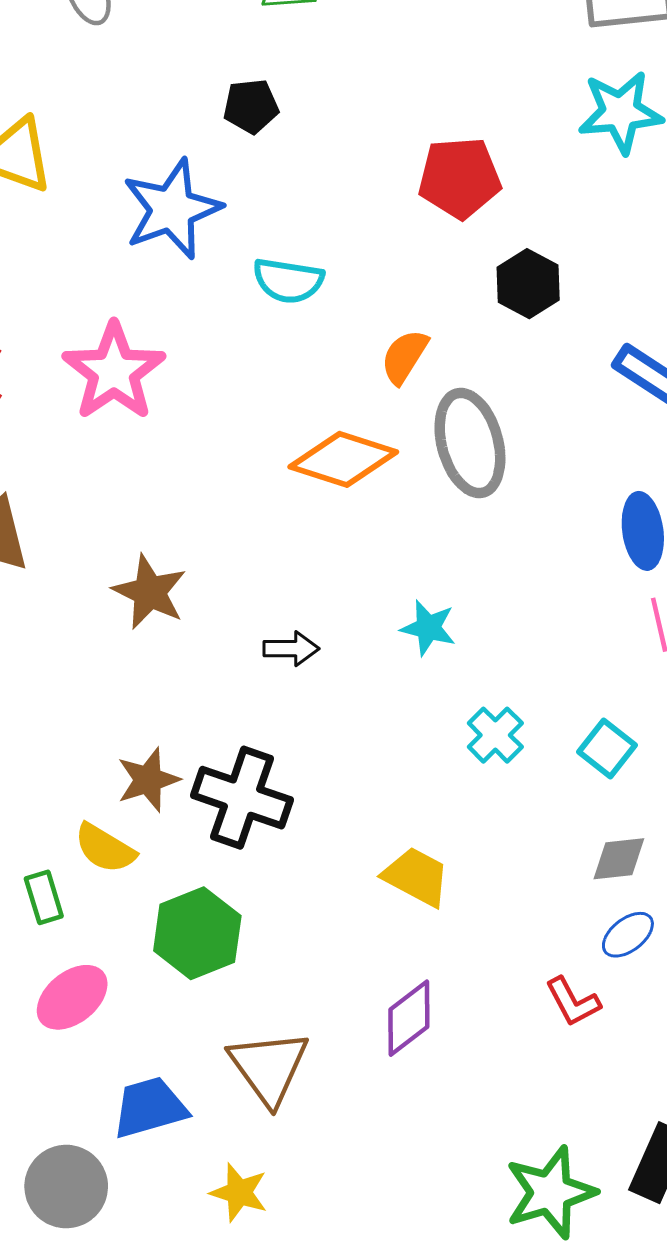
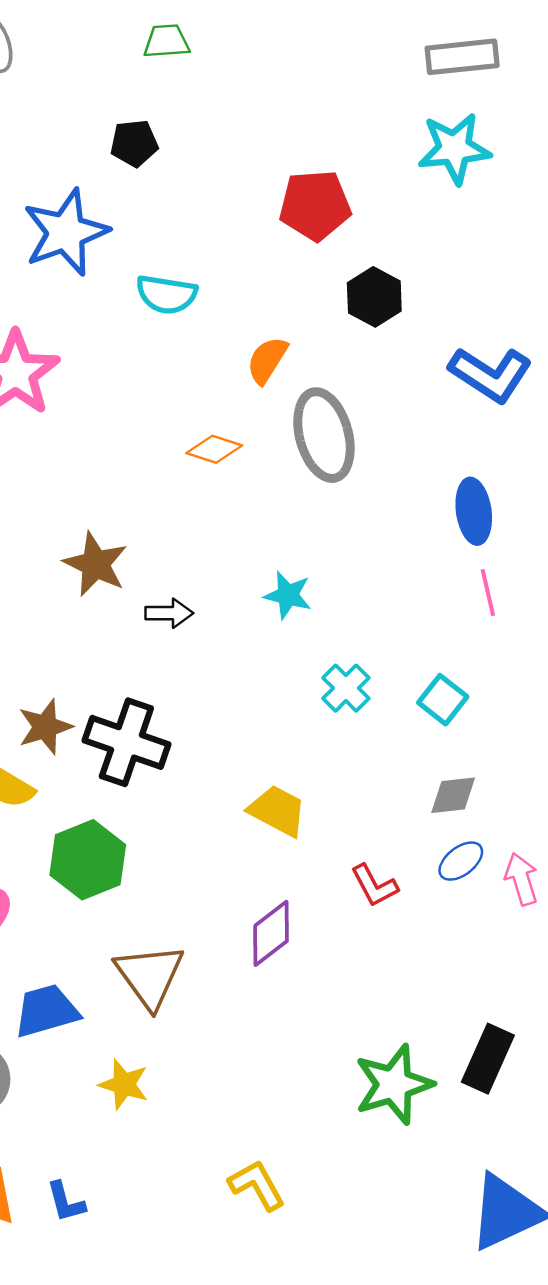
orange diamond: (343, 459) -> (214, 449), size x0.6
brown star: (150, 592) -> (95, 564), moved
red L-shape: (573, 1002) -> (374, 886), moved

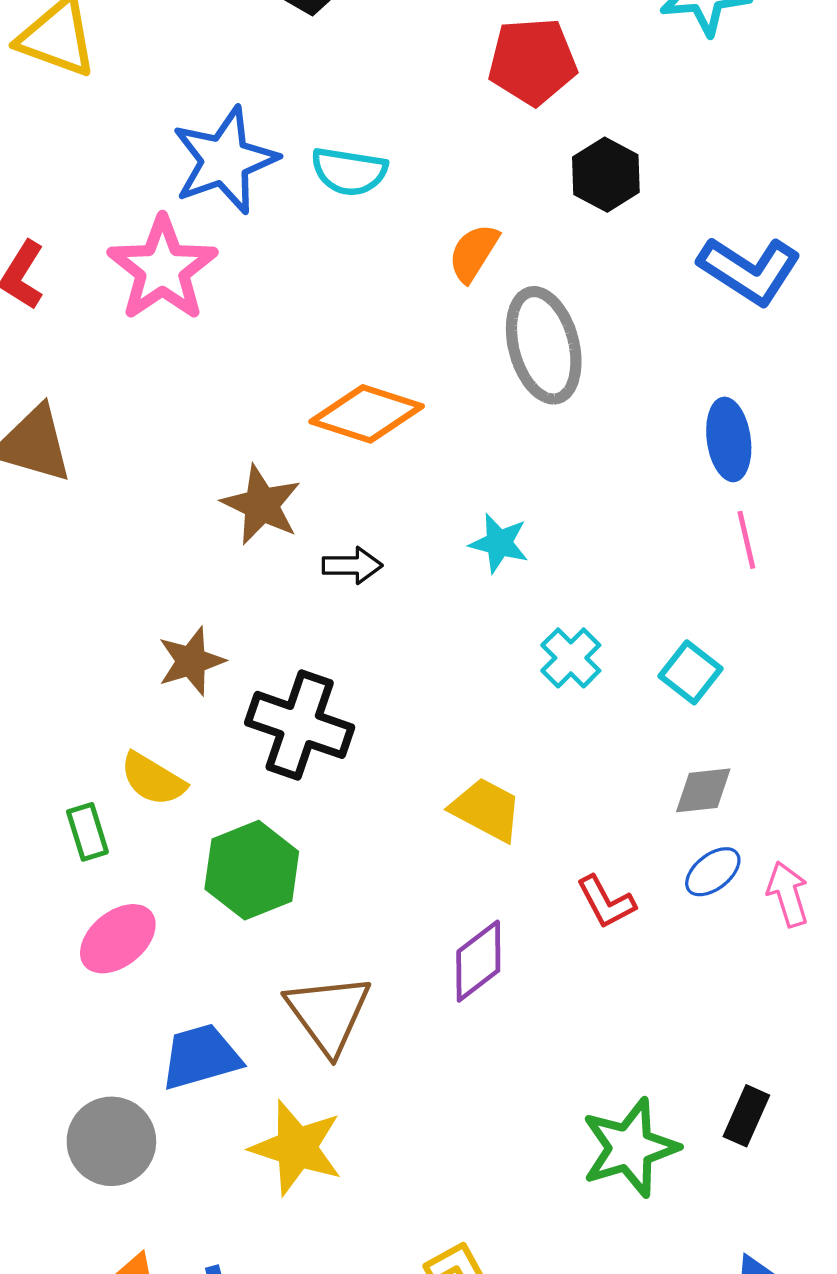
blue star: (66, 232) -> (225, 160), moved
orange diamond: (214, 449) -> (367, 414), moved, size x1.6
brown star: (45, 727) -> (191, 661), moved
black rectangle: (488, 1059) -> (746, 1116), size x0.7
yellow star: (124, 1084) -> (296, 1148), size x1.5

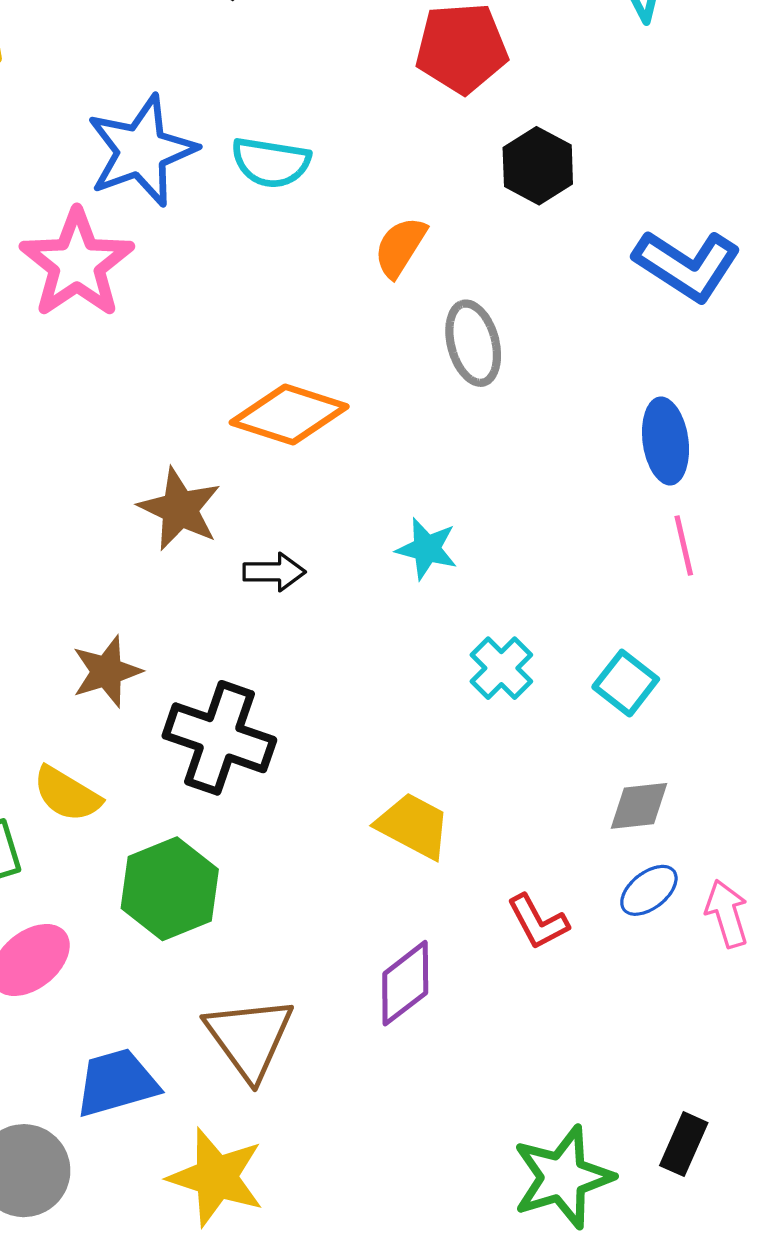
gray ellipse: (544, 345) -> (473, 343), size x0.7

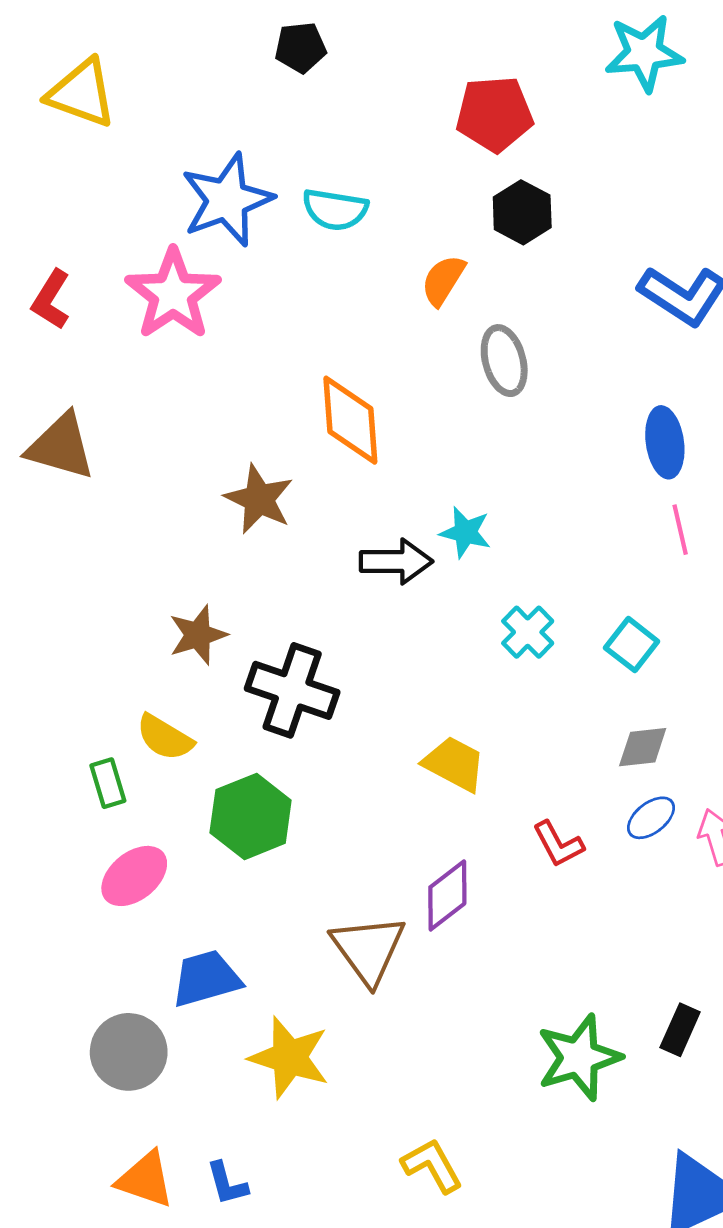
black hexagon: (538, 166) -> (522, 212), moved
orange diamond: (289, 414) -> (350, 420), turned 68
black arrow: (274, 572) -> (396, 561), moved, size x1.4
brown triangle: (249, 1038) -> (368, 949), moved

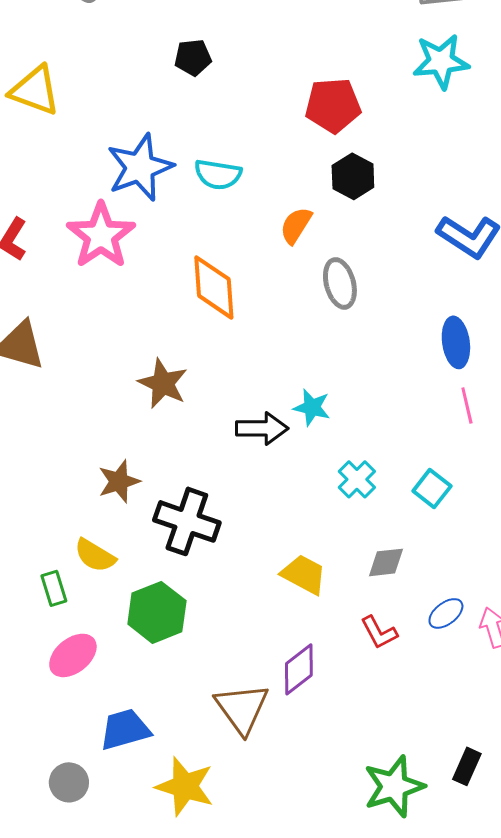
orange diamond: (350, 420) -> (214, 287), moved
gray diamond: (643, 747) -> (386, 562), moved
gray circle: (129, 1052) -> (69, 782), size x0.7

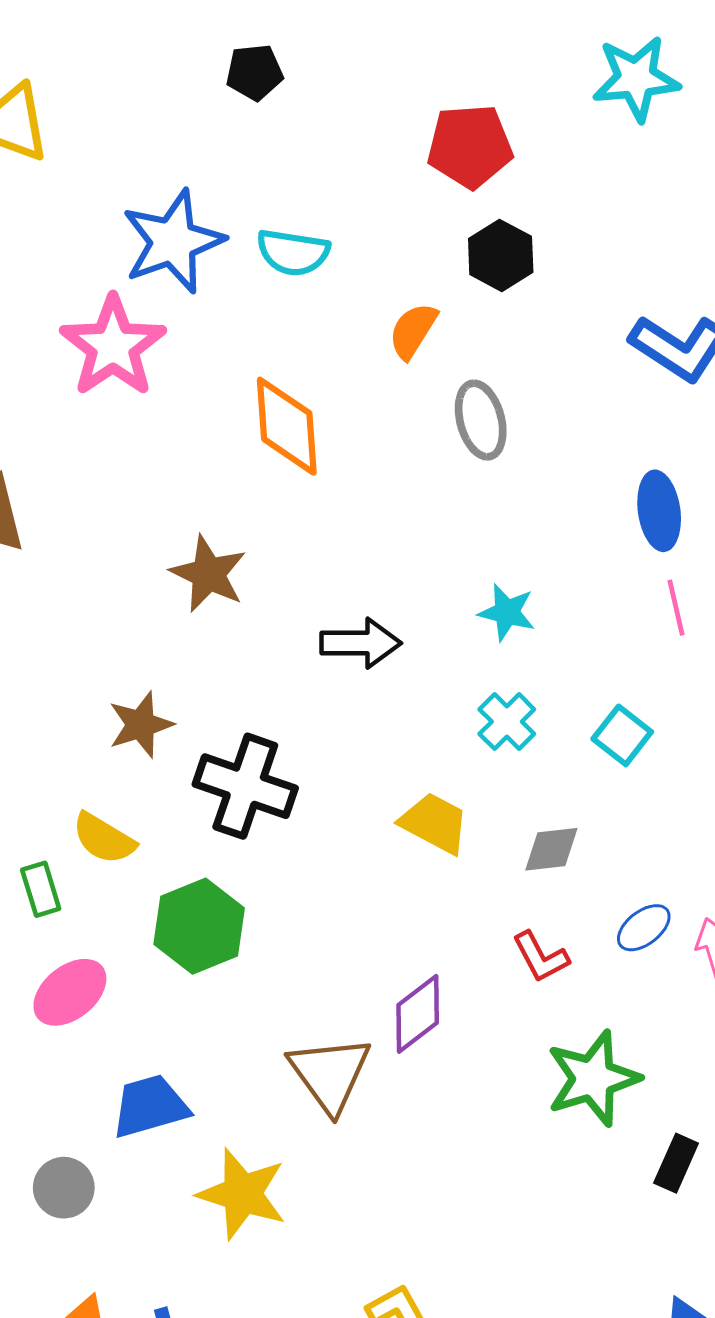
cyan star: (312, 407) -> (507, 612), moved
yellow trapezoid: (304, 574) -> (435, 823), moved
green star: (394, 786) -> (593, 1078), moved

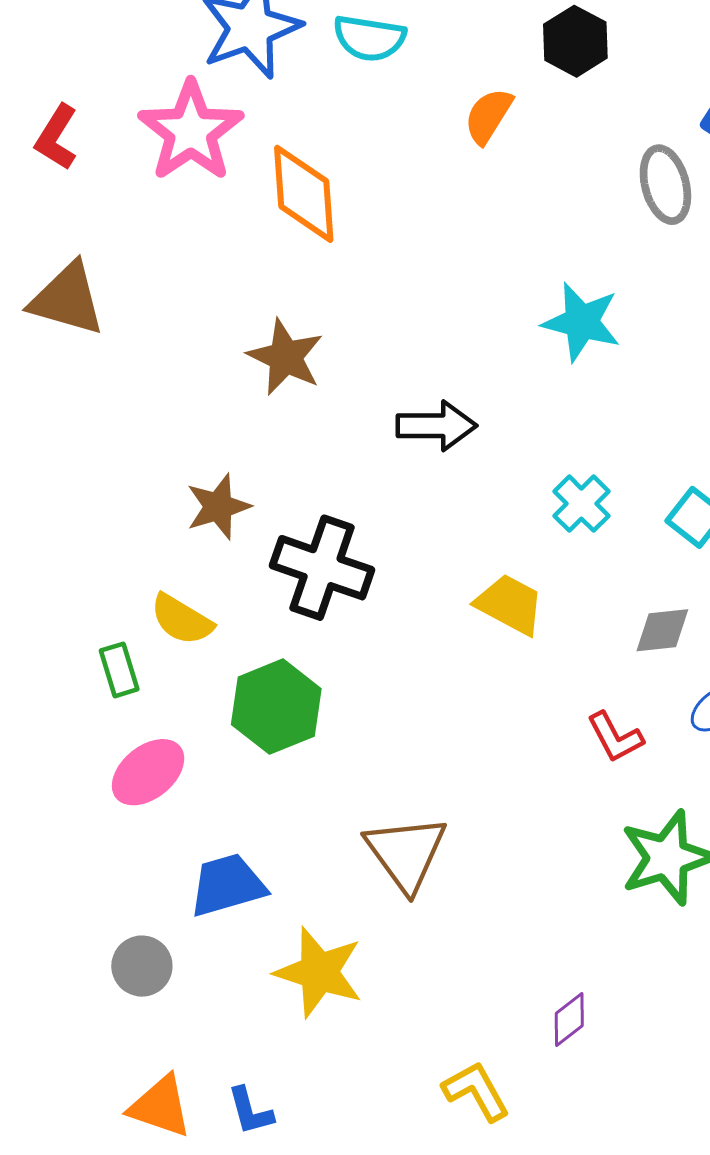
gray ellipse: (481, 420) -> (665, 185), moved
orange diamond: (287, 426) -> (304, 194), moved
cyan star: (507, 612) -> (581, 322), moved, size x1.4
gray diamond: (551, 849) -> (662, 630), moved
purple diamond: (418, 1014) -> (569, 1019), moved, size x0.7

